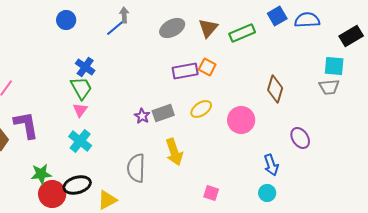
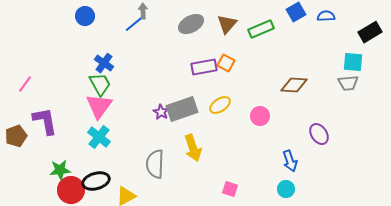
blue semicircle: (307, 20) -> (326, 16), size x0.7
brown diamond: (275, 89) -> (294, 85), turned 76
pink triangle: (80, 110) -> (99, 106), size x1.8
gray rectangle: (163, 113) -> (182, 109), size x1.4
pink circle: (241, 120) -> (260, 116), size x0.7

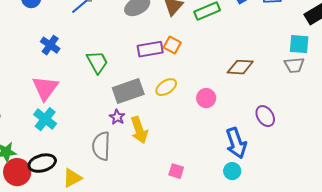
green trapezoid: (100, 84) -> (97, 62), moved
purple star: (161, 112) -> (117, 117), moved
blue arrow: (290, 161) -> (236, 143), size x1.4

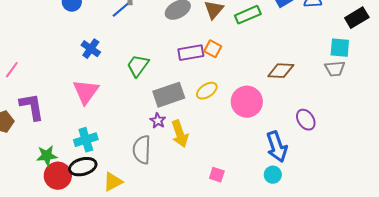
green trapezoid: (97, 62) -> (138, 66), turned -115
pink circle: (206, 98) -> (247, 102), size x1.6
cyan cross: (45, 119) -> (86, 140), moved, turned 35

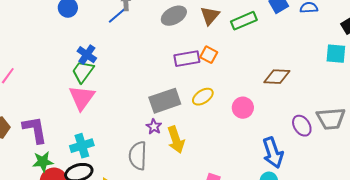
green trapezoid: (138, 66) -> (83, 72), moved
gray trapezoid: (335, 69) -> (331, 119), moved, size x1.4
pink circle: (247, 102) -> (243, 108), size x0.7
purple L-shape: (32, 107) -> (35, 130), moved

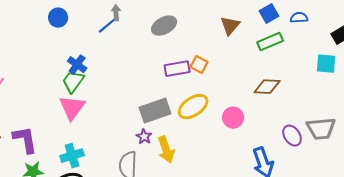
brown triangle: (210, 16) -> (230, 26), moved
green rectangle: (244, 21) -> (270, 42), moved
yellow ellipse: (203, 97) -> (193, 107), size x1.4

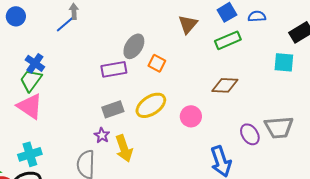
gray ellipse: (164, 26) -> (134, 46), moved, turned -30
purple rectangle: (177, 69) -> (114, 69), moved
pink triangle: (72, 108) -> (30, 106), turned -32
gray rectangle: (155, 111) -> (113, 109), size x0.7

